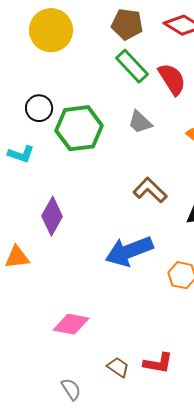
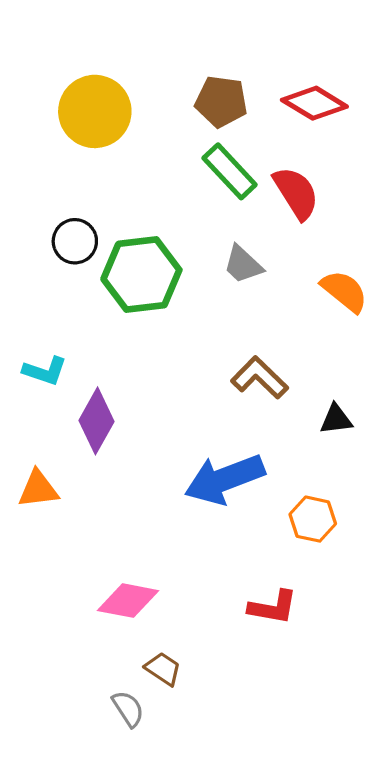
cyan L-shape: (21, 154) -> (45, 371), moved
red L-shape: (158, 363) -> (273, 607), moved
brown trapezoid: (118, 367) -> (163, 669), moved

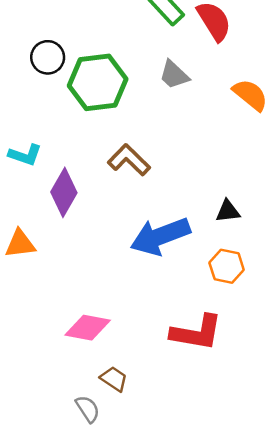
brown L-shape: (260, 378) -> (129, 160), moved
black triangle: (336, 419) -> (228, 211), moved
red L-shape: (273, 607) -> (197, 333), size x1.4

